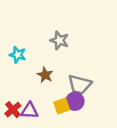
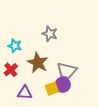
brown star: (45, 75) -> (38, 63), size x1.5
red cross: (13, 110) -> (11, 70), moved

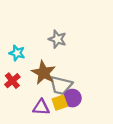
gray trapezoid: (67, 71) -> (61, 85), moved
purple triangle: (25, 93) -> (41, 107), moved

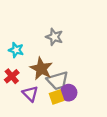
gray trapezoid: (61, 85) -> (58, 81), turned -30
purple triangle: (41, 107) -> (30, 94), moved, turned 42

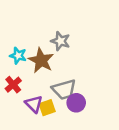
brown star: (41, 69) -> (41, 60), moved
yellow square: (57, 97) -> (47, 108), moved

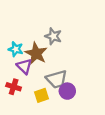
red cross: (13, 85) -> (14, 87), moved, turned -32
purple triangle: (34, 104) -> (24, 66), moved

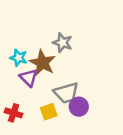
red cross: (14, 87) -> (14, 113), moved

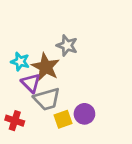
gray trapezoid: (66, 93) -> (47, 99), moved
yellow square: (49, 112) -> (63, 119), moved

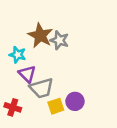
brown star: (46, 67) -> (40, 36), moved

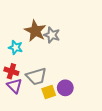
purple triangle: (27, 74) -> (15, 86), moved
red cross: (13, 107) -> (11, 71), moved

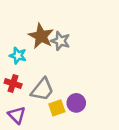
gray trapezoid: (36, 76) -> (42, 90), turned -35
purple triangle: (15, 86) -> (17, 115), moved

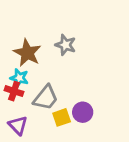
brown star: (41, 36) -> (27, 53), moved
cyan star: (18, 56) -> (19, 78), moved

